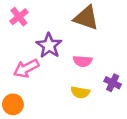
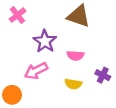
pink arrow: (26, 68) -> (36, 71), moved

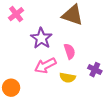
pink semicircle: (75, 55) -> (70, 51), turned -112
pink arrow: (36, 71) -> (45, 66), moved

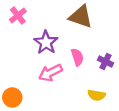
purple cross: (95, 70) -> (105, 62), moved
yellow semicircle: (68, 78) -> (96, 95), moved

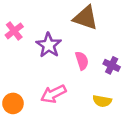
pink cross: (18, 16) -> (14, 31), moved
pink arrow: (50, 73) -> (53, 94), moved

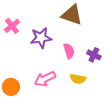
purple star: (49, 45) -> (41, 38), turned 30
yellow semicircle: (102, 101) -> (78, 79), moved

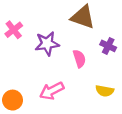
purple cross: (94, 55) -> (108, 46), moved
yellow semicircle: (78, 79) -> (105, 91), moved

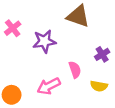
purple cross: (108, 46) -> (102, 54), moved, turned 32
pink semicircle: (79, 59) -> (75, 70), moved

